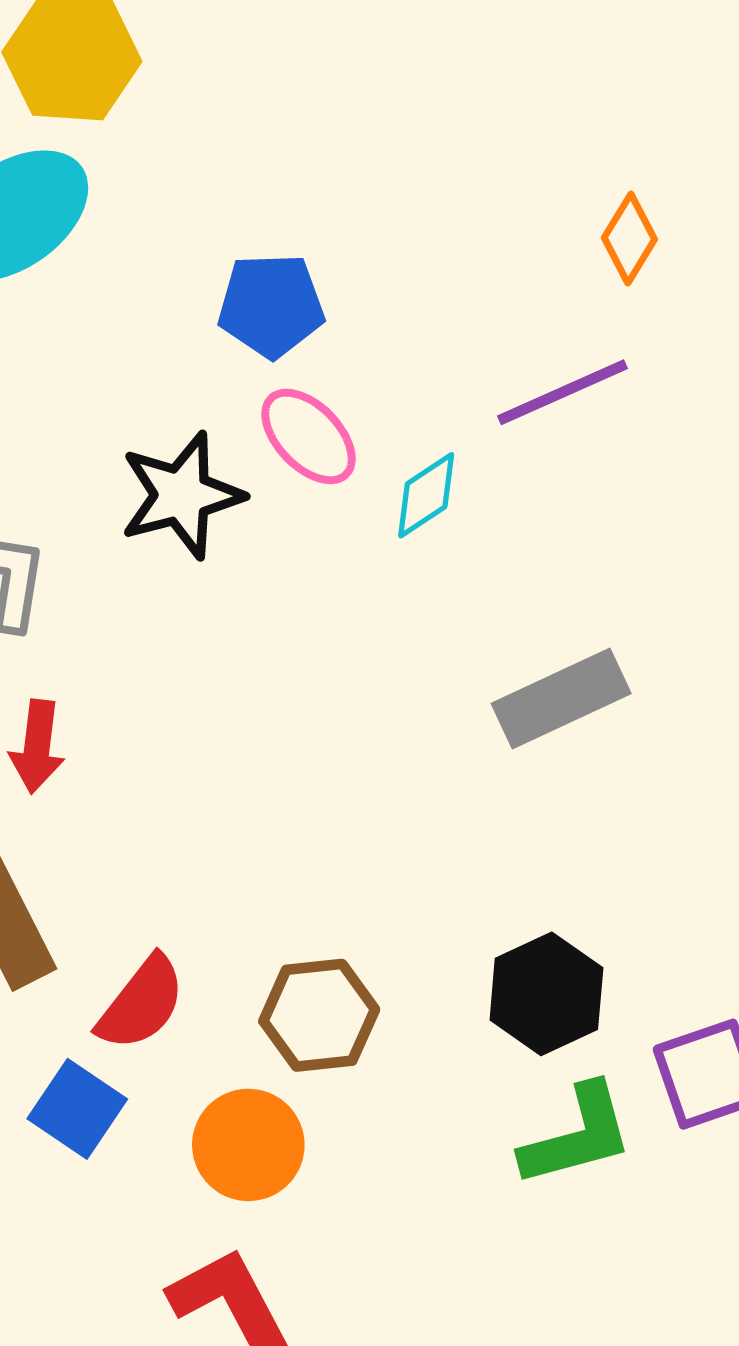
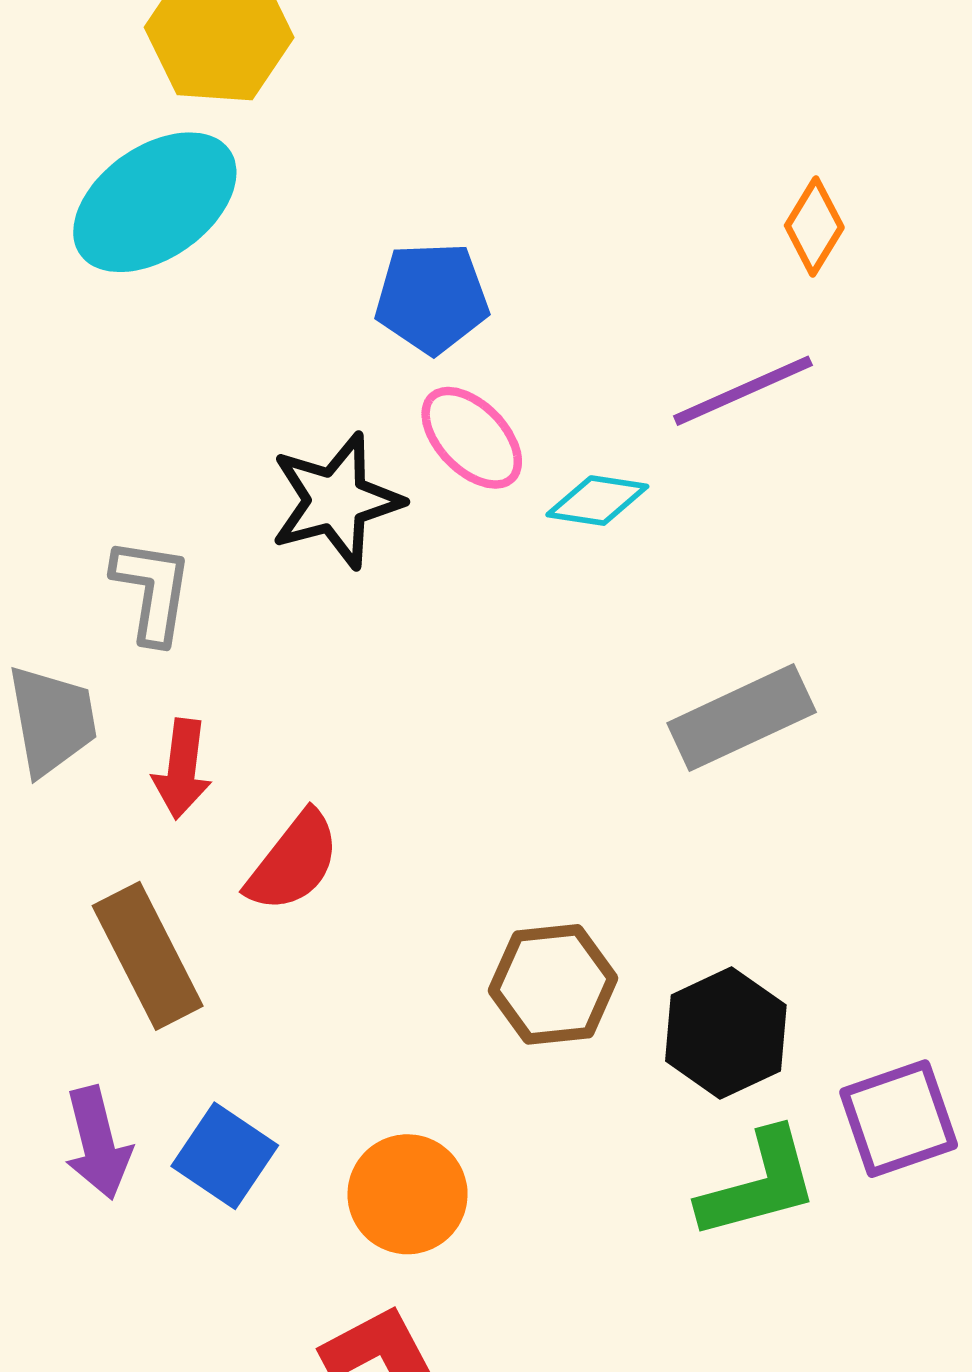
cyan diamond: (426, 495) -> (597, 501), turned 42
red semicircle: (141, 1003) -> (293, 862), moved
brown hexagon: (319, 1015) -> (553, 984), moved

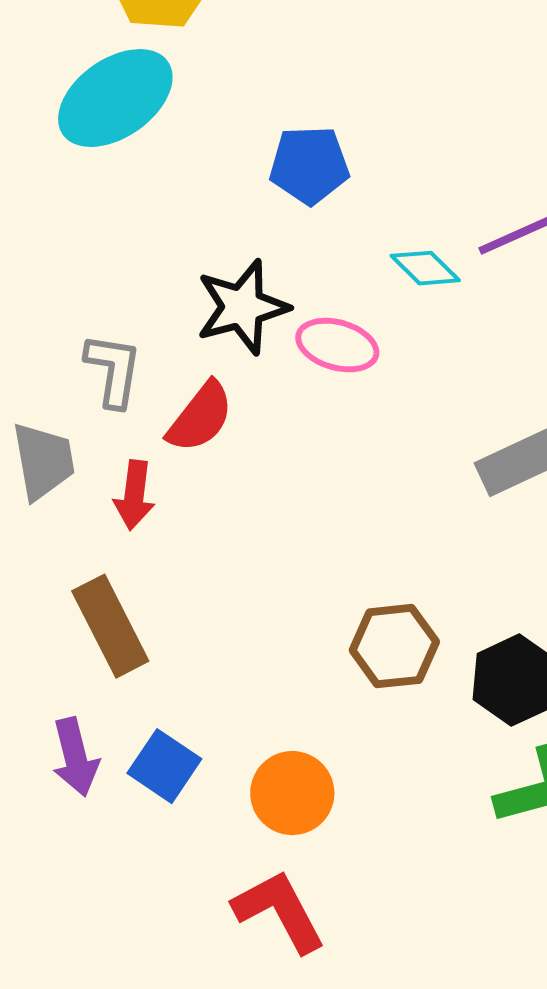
pink ellipse: (472, 438) -> (337, 345), moved, turned -30
cyan diamond: (597, 501) -> (425, 268), moved, turned 36
red semicircle: (293, 862) -> (200, 417), moved

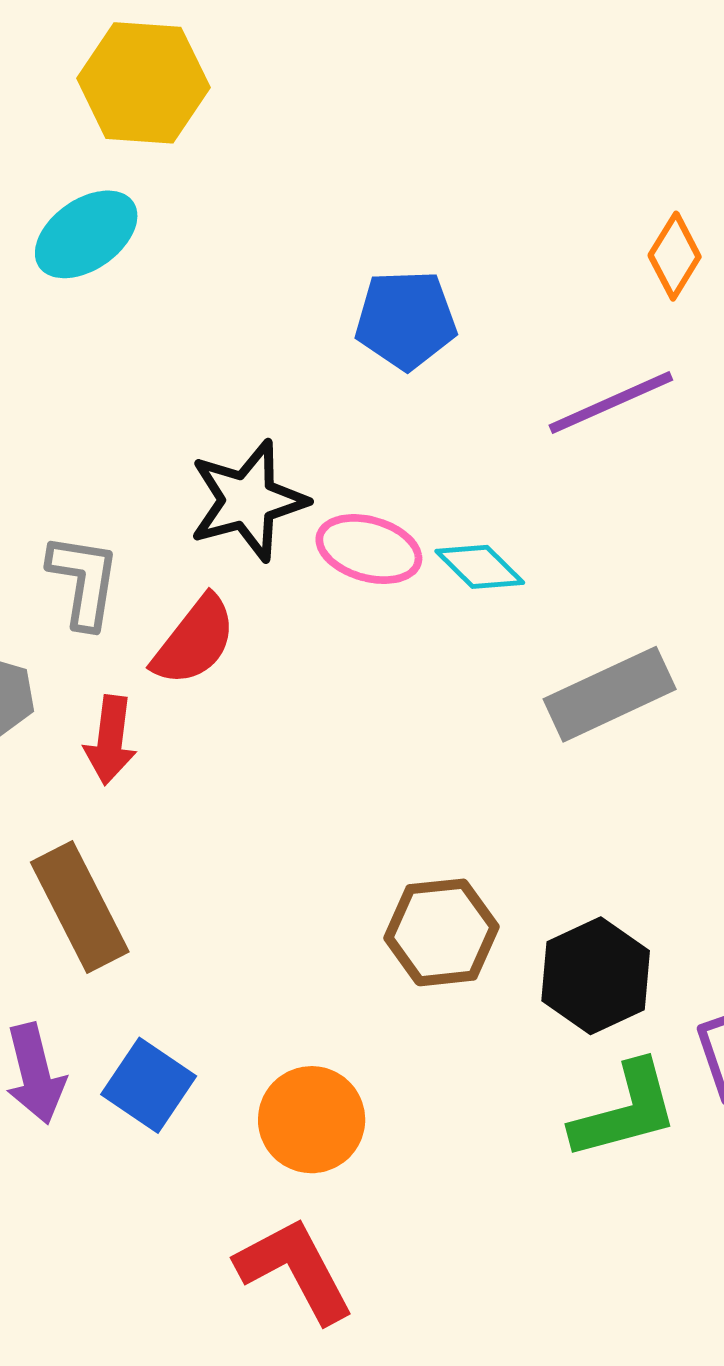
cyan ellipse: (115, 98) -> (86, 234), size x0.7
blue pentagon: (309, 165) -> (406, 320), moved
cyan diamond: (425, 268) -> (480, 567), moved

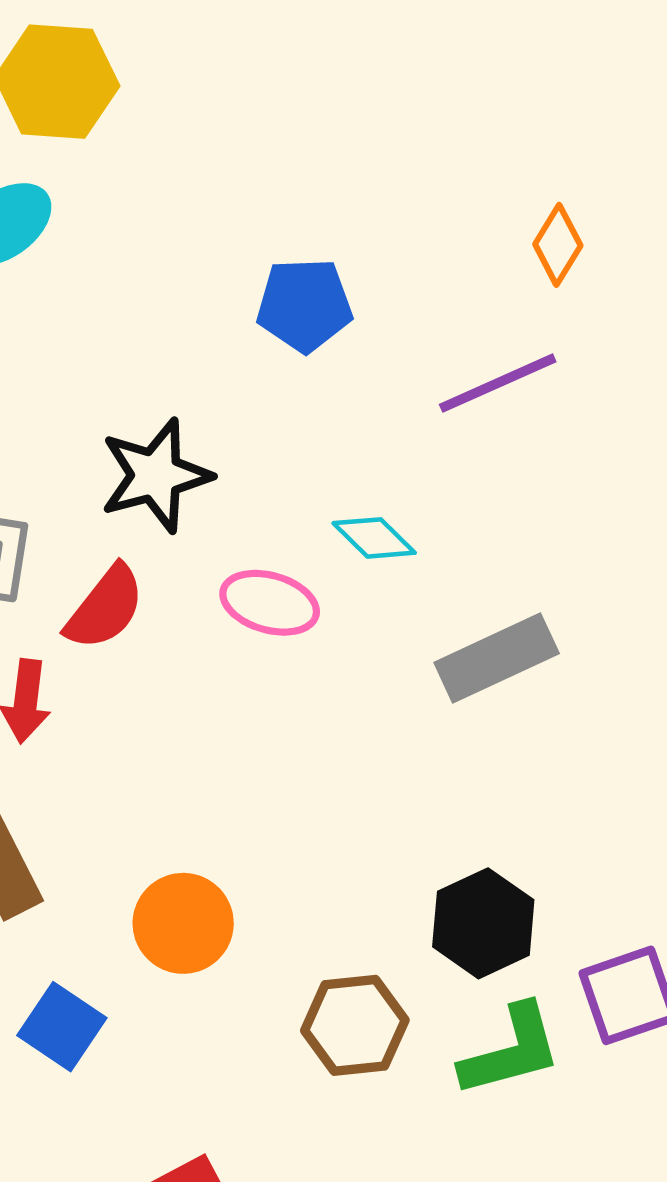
pink ellipse: (369, 549) -> (270, 603), moved
brown hexagon: (441, 932) -> (355, 1025), moved
orange circle: (312, 1120) -> (183, 923), moved

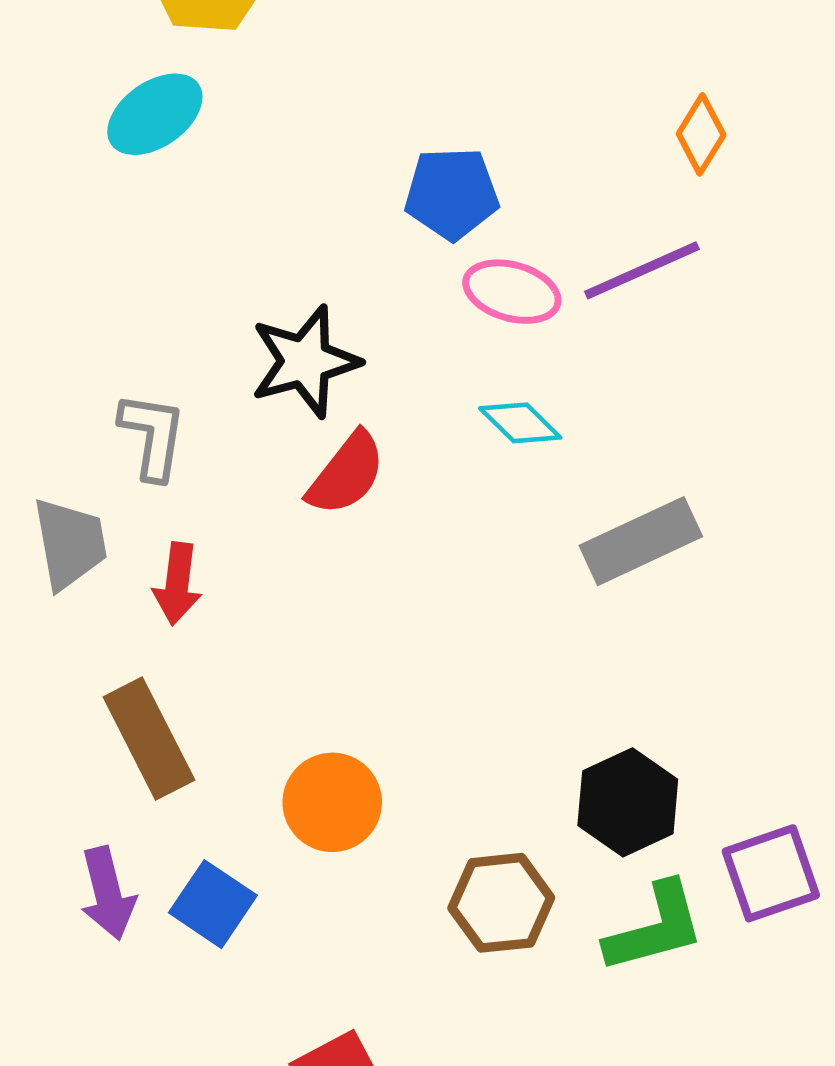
pink ellipse: (270, 603) -> (512, 292), moved
red semicircle: (105, 608) -> (346, 474), moved

